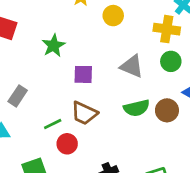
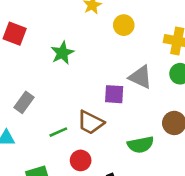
purple square: (83, 74) -> (114, 94), moved
green semicircle: (137, 108) -> (141, 145), moved
red circle: (67, 144) -> (81, 160), moved

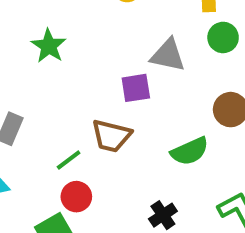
red circle: (81, 160) -> (76, 197), moved

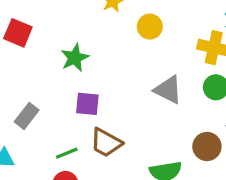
purple square: (136, 88) -> (87, 104), moved

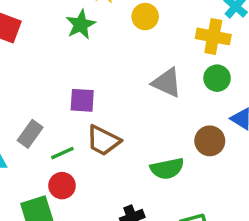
green star: (75, 58) -> (81, 25), moved
gray rectangle: (27, 116) -> (30, 134), moved

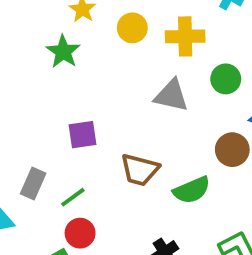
yellow cross: (213, 36) -> (185, 36), moved
brown trapezoid: (103, 141) -> (140, 170), moved

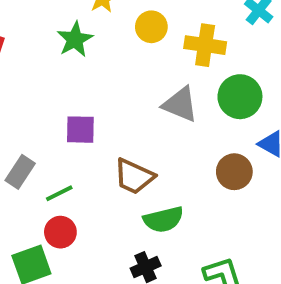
green circle: (226, 79) -> (240, 97), size x1.4
green semicircle: (192, 190) -> (163, 219), moved

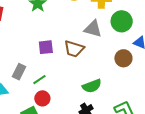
brown trapezoid: (134, 176) -> (74, 49), moved

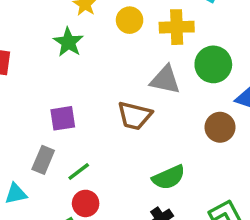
purple square: (46, 47) -> (63, 118), moved

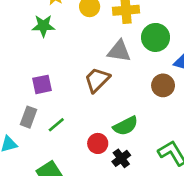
green star: (68, 42) -> (43, 26), turned -30
brown trapezoid: (135, 116) -> (97, 80), turned 124
red circle: (86, 203) -> (98, 143), moved

